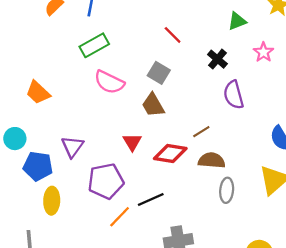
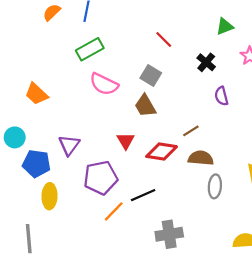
purple semicircle: (234, 95) -> (221, 96), size x0.7

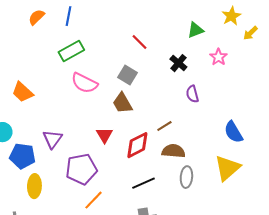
red diamond: (162, 152) -> (137, 145), turned -36
black line: (143, 195) -> (143, 183), moved

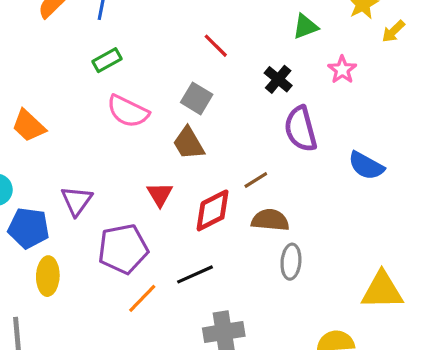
green rectangle: (71, 51) -> (107, 60), size x0.7
purple semicircle: (192, 94) -> (301, 129), size x1.6
blue semicircle: (233, 132) -> (366, 166), moved, turned -30
yellow triangle: (227, 168) -> (382, 290), moved, turned 40
black line: (143, 183) -> (195, 274), moved

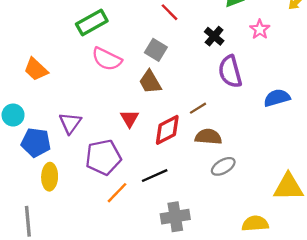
green rectangle: (107, 60) -> (92, 22), size x1.5
blue semicircle: (366, 166) -> (277, 98), turned 135
gray ellipse: (291, 262) -> (223, 166), turned 55

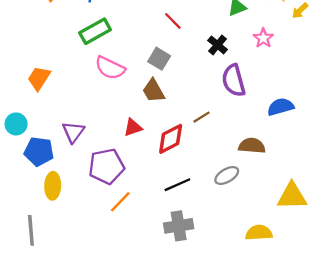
orange trapezoid: (36, 69) -> (39, 78), turned 80
red triangle: (130, 118) -> (133, 127), turned 42
brown semicircle: (208, 137) -> (252, 146), moved
black line: (155, 176) -> (177, 185), moved

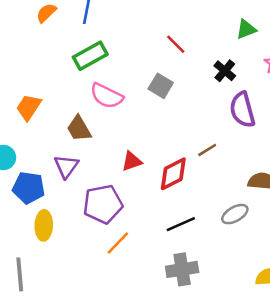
brown trapezoid: (153, 91) -> (79, 129), moved

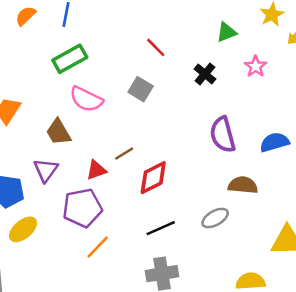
purple semicircle: (242, 110) -> (223, 135), moved
brown line: (207, 150) -> (124, 154), moved
red triangle: (132, 161) -> (96, 170), moved
yellow ellipse: (44, 225) -> (23, 229), turned 48

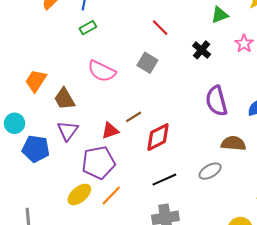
green rectangle: (70, 59) -> (88, 28), moved, size x0.6
brown trapezoid: (58, 132) -> (64, 99), moved
yellow ellipse: (23, 229) -> (79, 194), moved

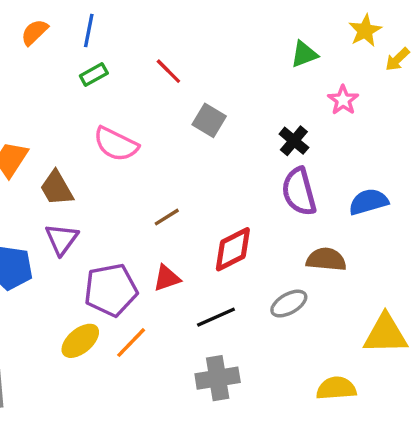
red line: (160, 28) -> (168, 71), moved
black cross: (202, 50) -> (294, 141), moved
gray square: (147, 63) -> (209, 120), moved
red triangle: (110, 131) -> (167, 278), moved
red diamond: (158, 137) -> (233, 249), moved

